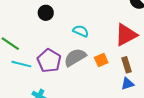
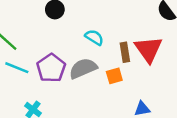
red triangle: (126, 35) -> (148, 49), turned -45
brown rectangle: (126, 65) -> (125, 52), moved

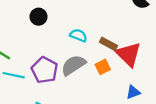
red triangle: (148, 49) -> (129, 54), moved
brown rectangle: (125, 52) -> (108, 44), turned -42

